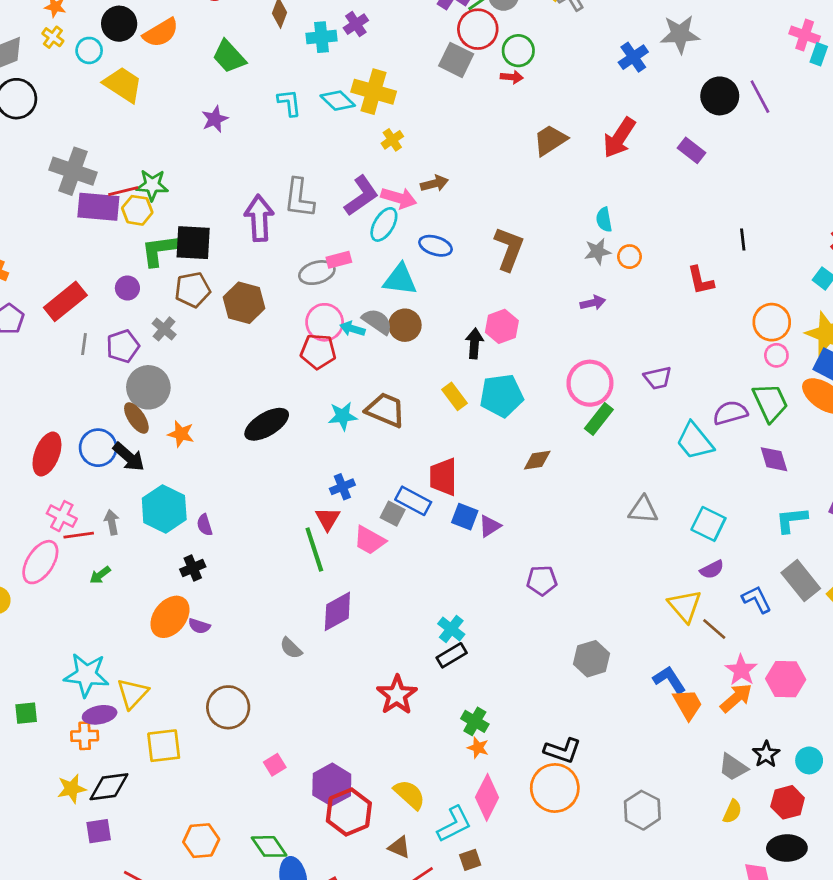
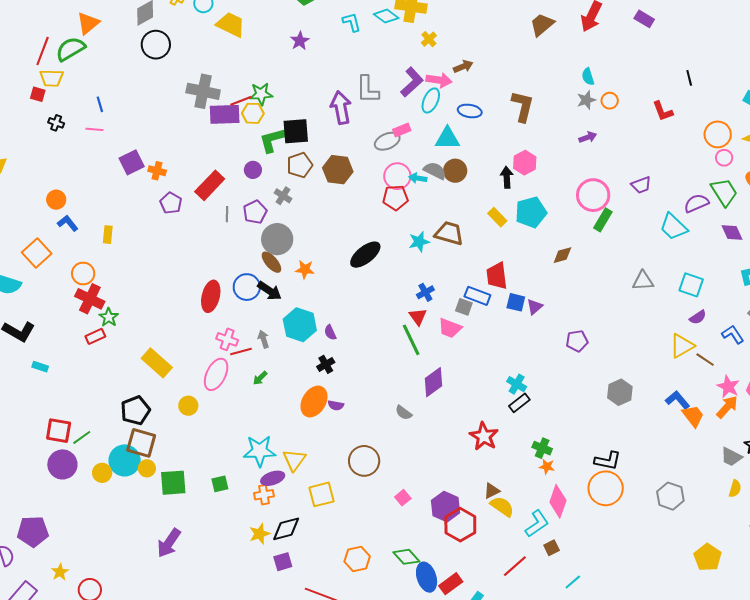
yellow triangle: (685, 606) -> (682, 346), turned 48
brown triangle: (399, 847) -> (492, 491), moved, turned -42

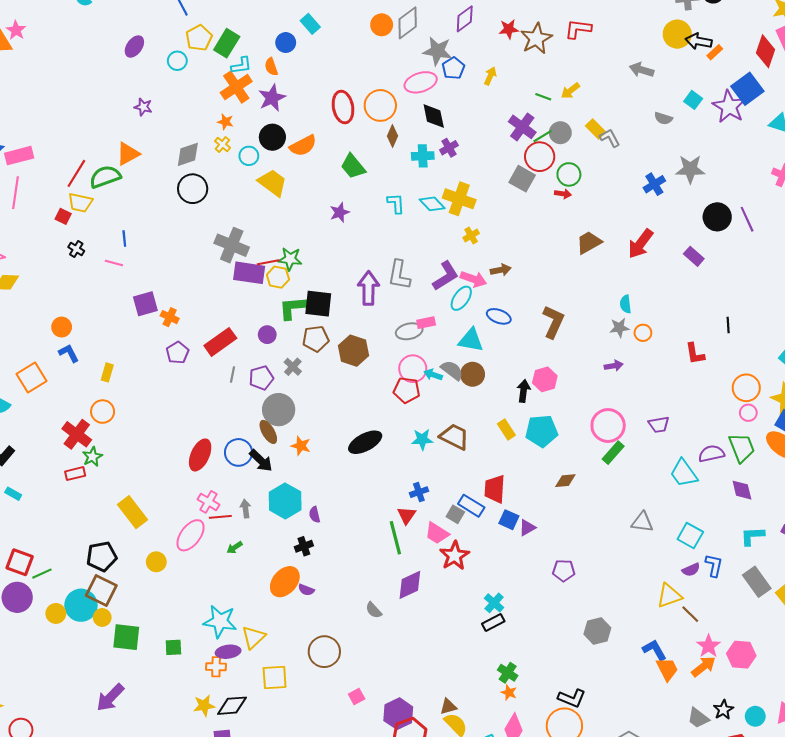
orange circle: (83, 273) -> (103, 412), moved
blue L-shape: (733, 334) -> (714, 566), moved, turned 35
red star: (484, 436) -> (455, 556), moved

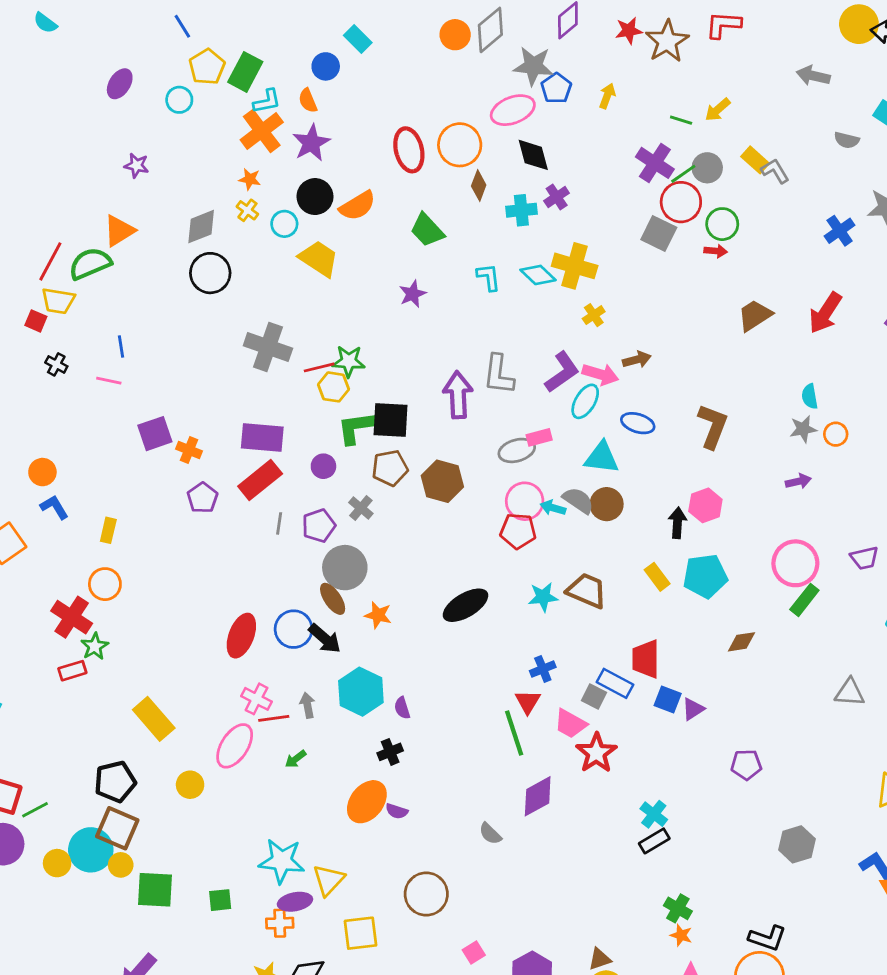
purple rectangle: (249, 273) -> (262, 438), moved

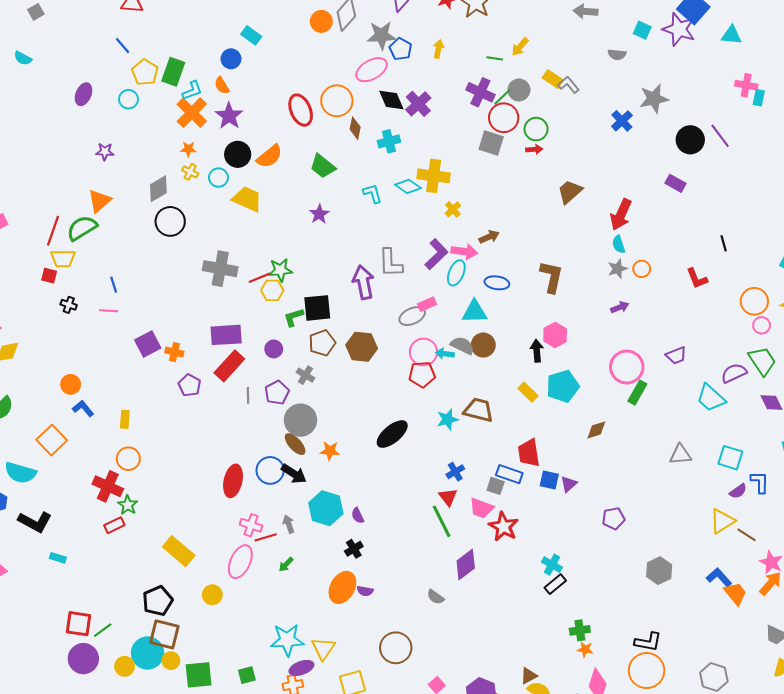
purple cross: (557, 197) -> (418, 104), moved, size x1.4
red arrow: (825, 313) -> (621, 215), moved
green L-shape: (357, 428) -> (294, 317), size x0.7
green cross: (678, 908) -> (580, 630), turned -30

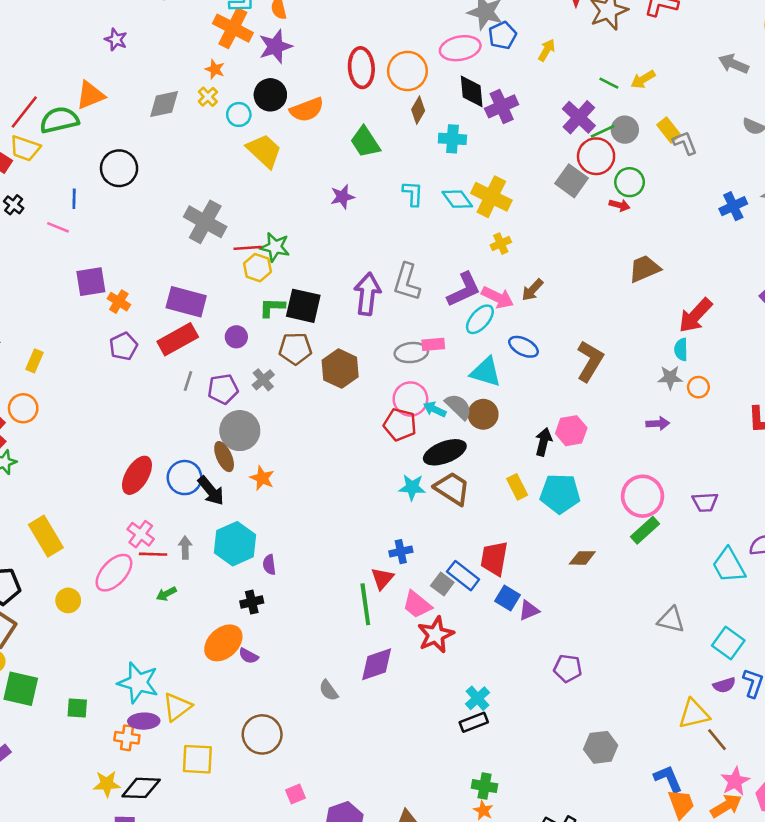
orange cross: (192, 113) -> (233, 28), turned -36
black circle: (170, 221) -> (119, 168), moved
brown arrow: (489, 237) -> (532, 290), turned 138
black ellipse: (392, 434) -> (445, 452), moved

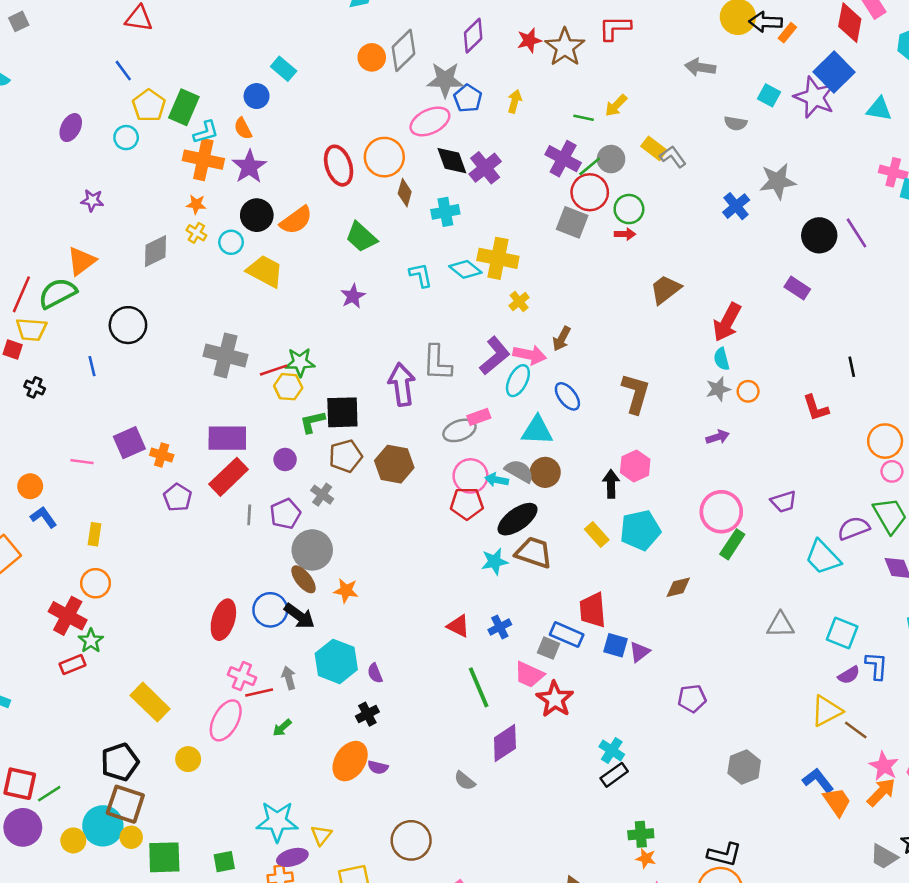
pink line: (58, 227) -> (82, 462), moved
blue ellipse: (523, 347) -> (567, 396), turned 40
red triangle: (382, 578) -> (458, 626), moved, turned -30
yellow triangle: (177, 707) -> (321, 835), size x0.7

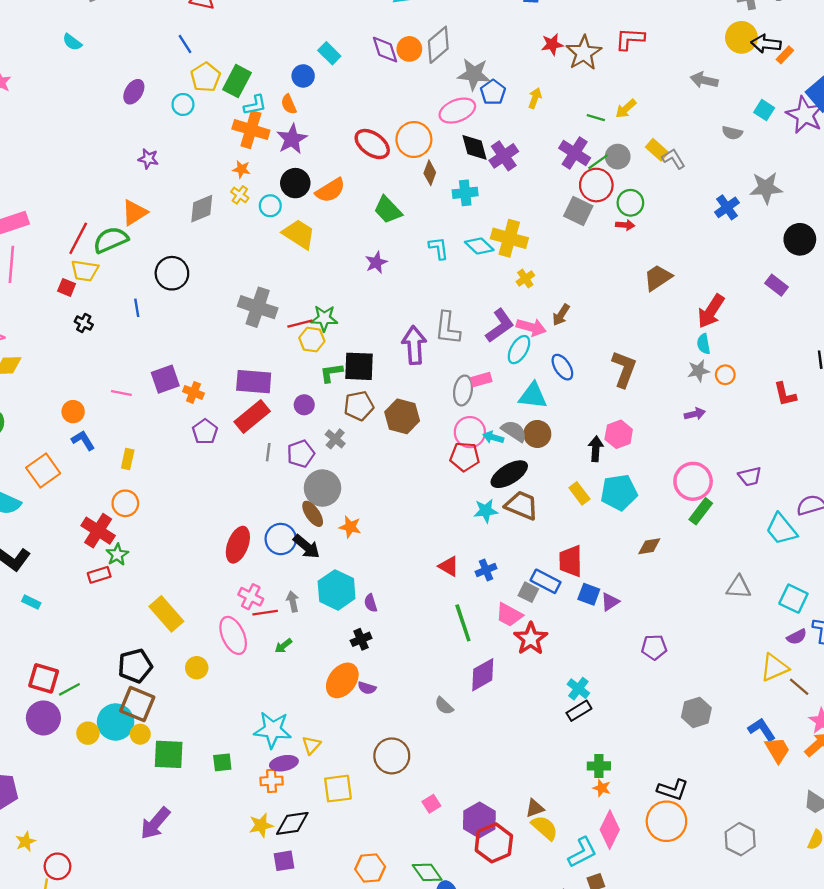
purple diamond: (473, 36) -> (385, 50), moved, turned -68
red ellipse: (339, 166) -> (372, 144), turned -40
gray ellipse: (459, 430) -> (463, 390), turned -64
pink ellipse: (226, 720) -> (233, 635), turned -57

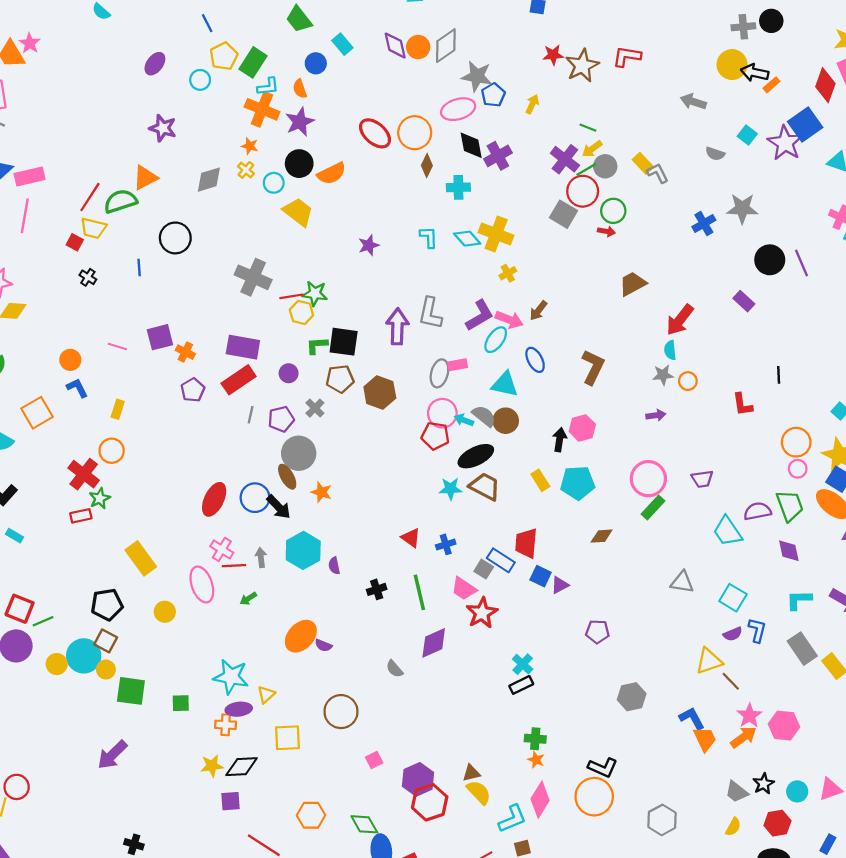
yellow arrow: (626, 109) -> (592, 149), moved
purple star: (148, 159) -> (163, 128), size x1.4
green trapezoid: (388, 210) -> (299, 19), moved
black cross: (361, 639) -> (377, 589), moved
brown square: (137, 704) -> (106, 641), size x0.7

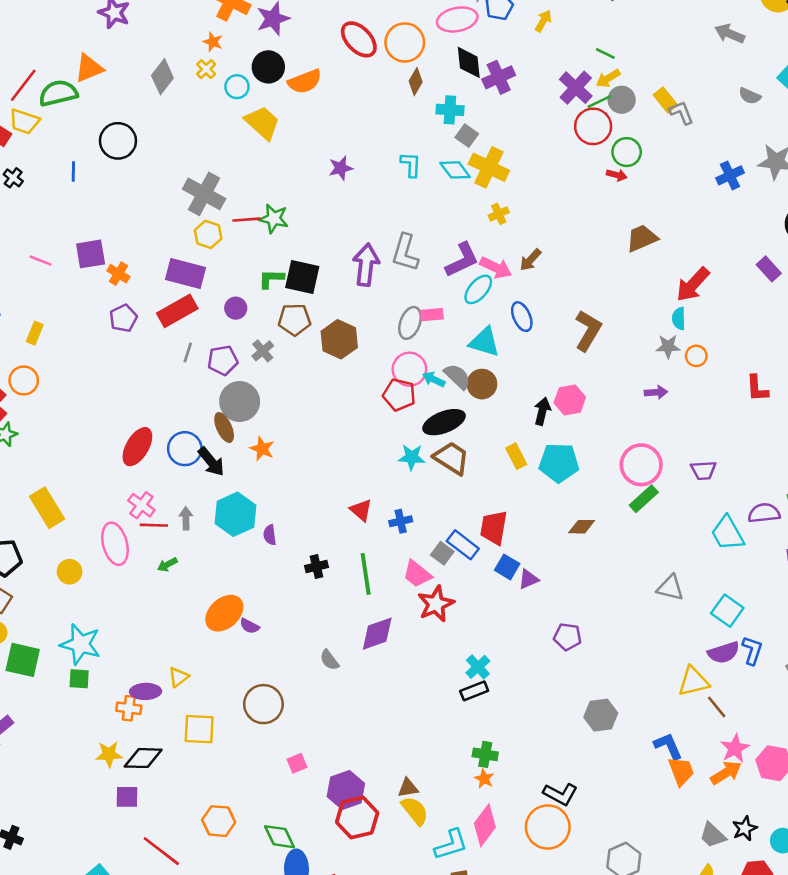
gray diamond: (209, 180) -> (162, 77), turned -40
gray square: (563, 214) -> (467, 136), moved, size x0.7
yellow hexagon: (301, 312) -> (208, 234), moved
purple semicircle: (733, 634) -> (724, 653), size x1.4
cyan star: (231, 677) -> (80, 644), moved

